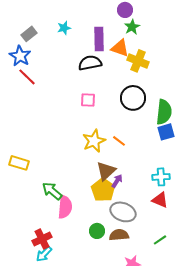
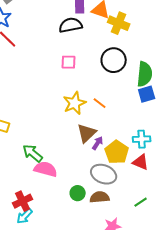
yellow pentagon: (103, 190) -> (117, 152), moved
pink semicircle: (65, 207) -> (46, 169), turned -80

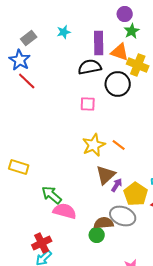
black circle: (114, 60) -> (118, 84), moved
brown semicircle: (100, 197) -> (104, 223), moved

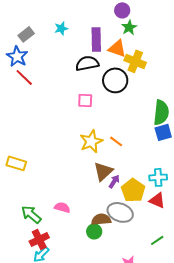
green arrow: (52, 195) -> (31, 214), moved
pink semicircle: (65, 211) -> (62, 207), size x0.7

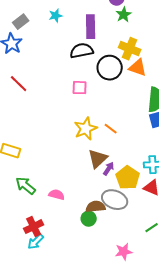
orange triangle: (117, 48) -> (138, 68), moved
red line: (24, 77) -> (19, 84), moved
green arrow: (31, 214) -> (26, 186), moved

